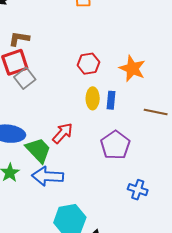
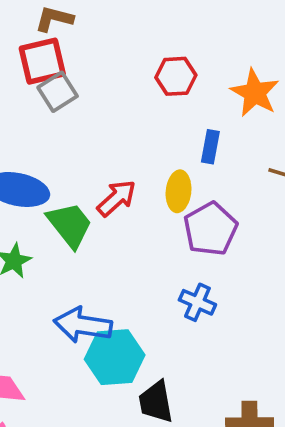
yellow ellipse: (93, 98) -> (179, 191), moved
blue arrow: (48, 176) -> (83, 325), moved
blue cross: (138, 190) -> (197, 302), moved

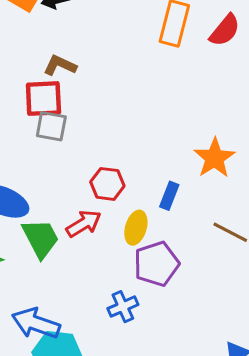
red hexagon: (176, 76) -> (107, 184), moved
gray square: (58, 92) -> (51, 126), turned 32
blue cross: (197, 302) -> (123, 307), moved, turned 32

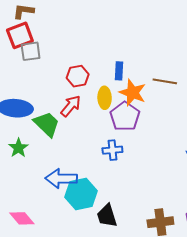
orange star: (215, 158) -> (133, 93), moved
blue cross: (123, 307) -> (112, 150), turned 36

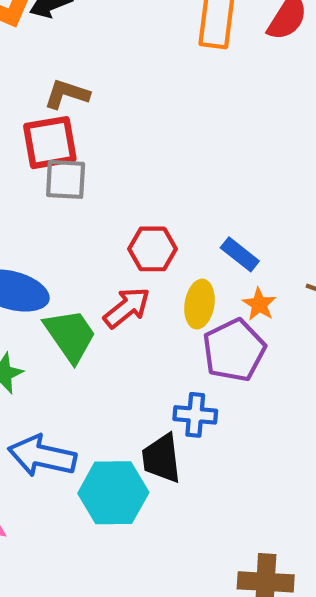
blue rectangle: (119, 71) -> (240, 254), turned -66
orange star: (133, 93) -> (259, 304), size x0.6
blue arrow: (61, 178) -> (42, 456), moved
black trapezoid: (107, 216) -> (162, 458), moved

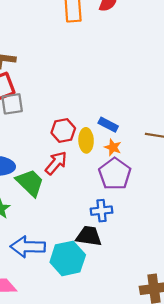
yellow ellipse: (199, 304) -> (86, 140), moved
orange star: (259, 304) -> (113, 147), moved
black trapezoid: (162, 458) -> (89, 236), turned 116

